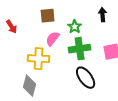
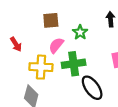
red arrow: (12, 27) -> (16, 44), moved
green cross: (80, 49) -> (74, 64), moved

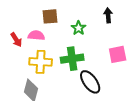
pink semicircle: (56, 45) -> (36, 35), moved, turned 56

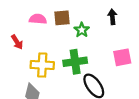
brown square: (50, 16) -> (62, 18), moved
pink semicircle: (36, 35) -> (38, 19), moved

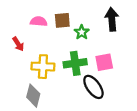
black arrow: (112, 17) -> (112, 19), size x1.5
pink square: (122, 57) -> (104, 62), moved

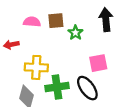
red arrow: (18, 44) -> (11, 45), turned 112
green cross: (75, 63) -> (57, 87), moved

